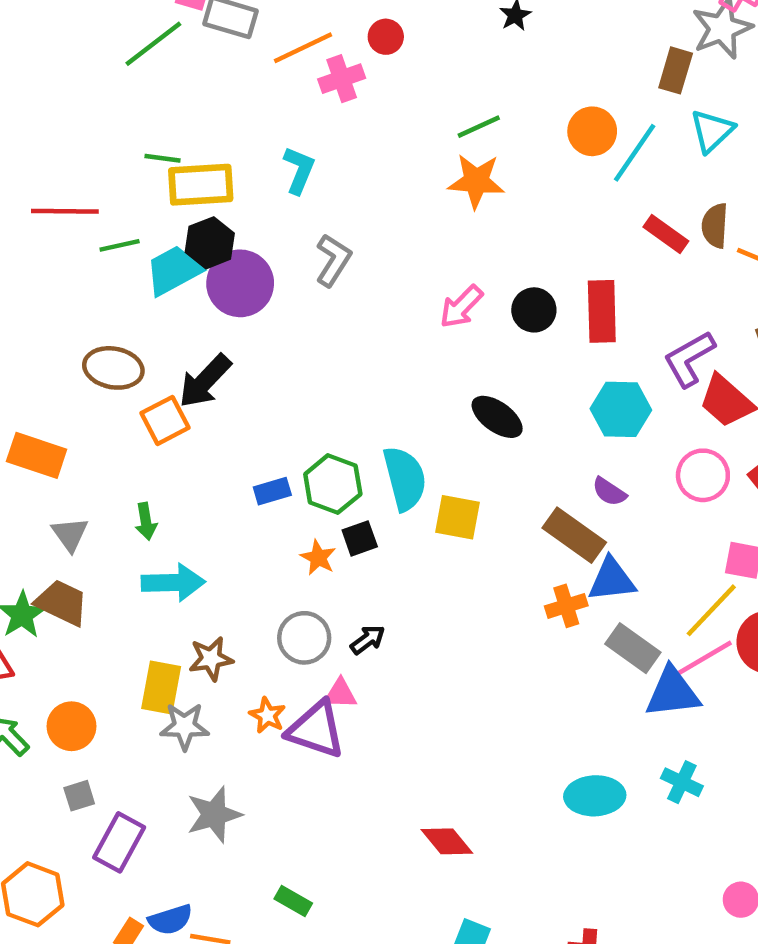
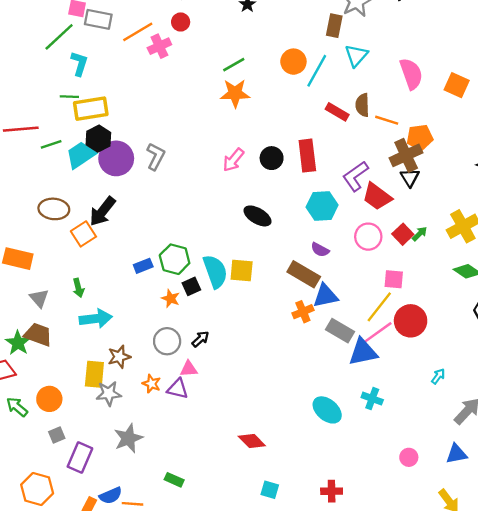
cyan L-shape: (299, 170) -> (79, 64), moved
gray L-shape: (333, 260) -> (156, 156), moved
cyan semicircle: (405, 478) -> (215, 271), moved
purple triangle: (316, 730) -> (178, 389), size x0.7
cyan ellipse: (595, 796) -> (327, 410), turned 48

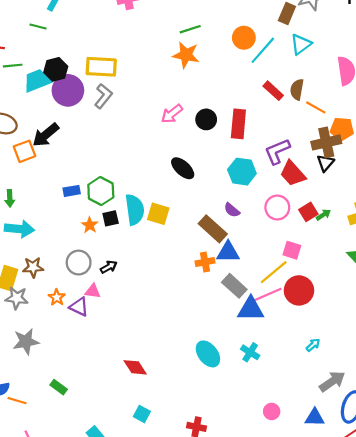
yellow rectangle: (91, 109) -> (101, 67), moved

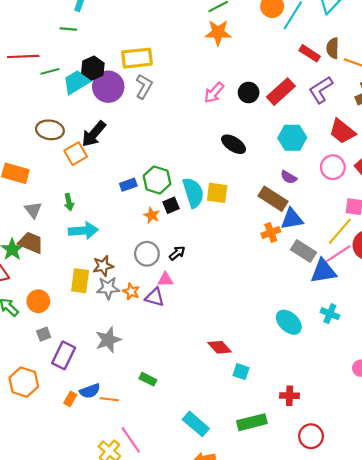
red rectangle: (238, 124) -> (281, 92), turned 52
purple L-shape: (277, 151) -> (321, 90), moved
gray star: (17, 298) -> (108, 288), moved
cyan square: (142, 414) -> (241, 372), moved

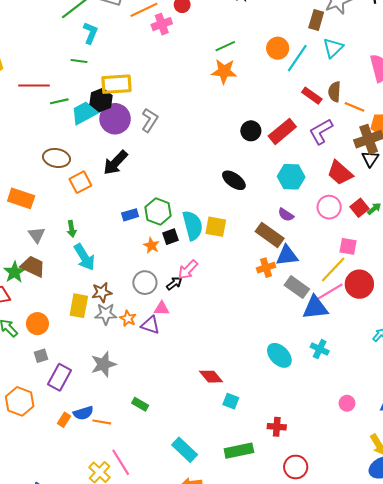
yellow rectangle: (137, 58) -> (116, 84), moved
pink arrow: (214, 93) -> (188, 270), moved
black arrow: (94, 134) -> (115, 163), moved
cyan arrow: (83, 231) -> (84, 257), turned 60

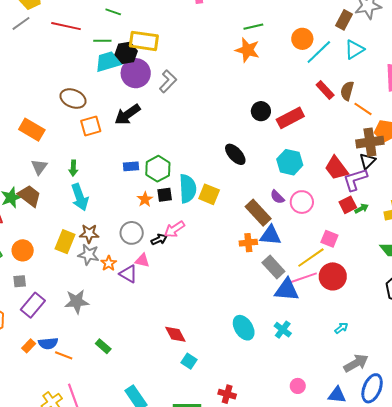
green line: (59, 101) -> (102, 41), moved
purple L-shape: (321, 131) -> (355, 180), moved
pink circle: (329, 207) -> (302, 202), moved

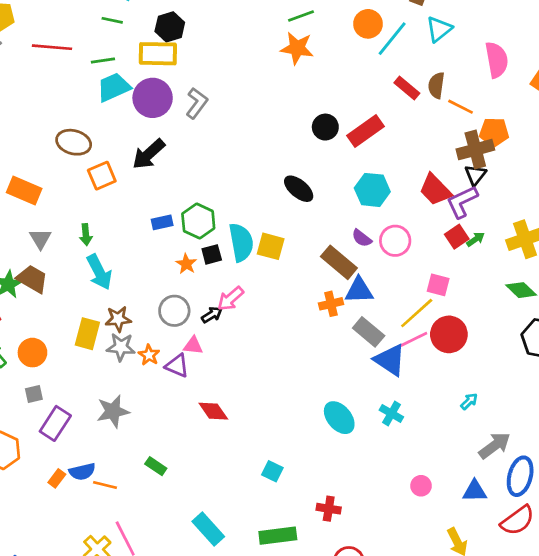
black hexagon: (126, 53) -> (170, 27), moved
blue triangle: (287, 290) -> (390, 360), turned 36
red diamond: (175, 334) -> (213, 411), moved

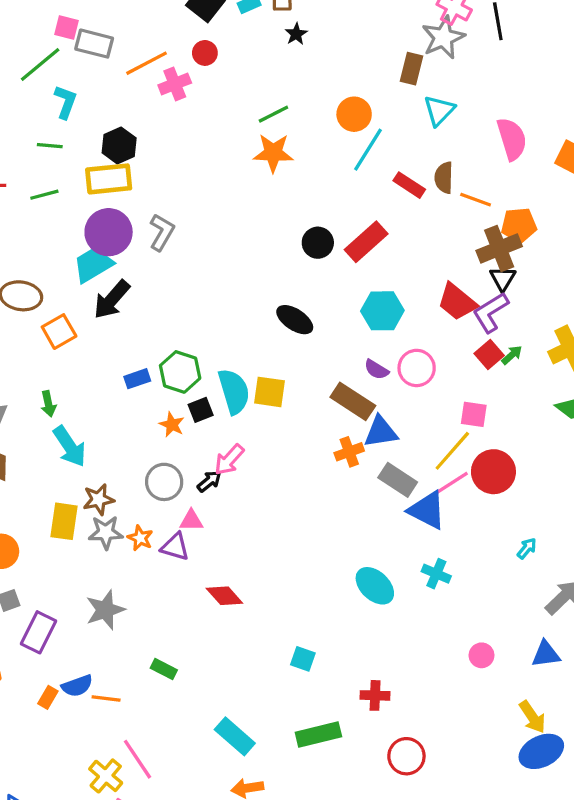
cyan line: (392, 39) -> (368, 150), moved
cyan trapezoid: (114, 87) -> (93, 265), moved

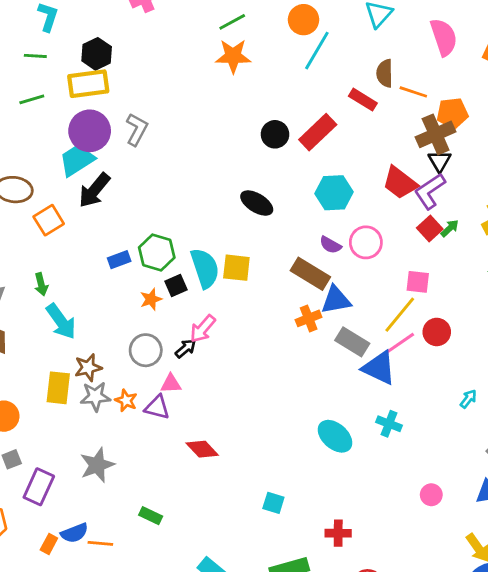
red rectangle: (409, 185) -> (363, 100), moved
orange star: (172, 425) -> (151, 299), turned 30
red circle: (493, 472) -> (437, 332), size x0.7

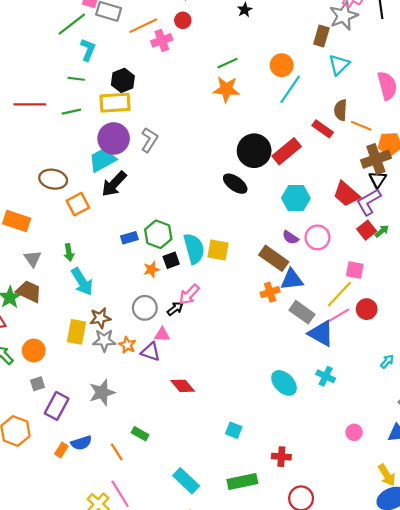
black circle: (275, 134) -> (254, 151), size x1.6
black ellipse: (257, 203) -> (235, 184), moved
orange line: (100, 543) -> (117, 452), moved, turned 48

